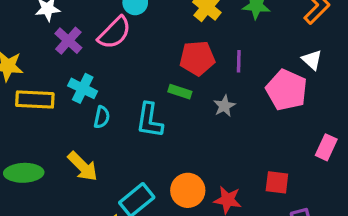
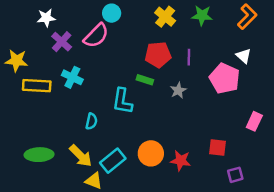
cyan semicircle: (102, 117) -> (91, 121), moved
yellow arrow: (83, 166) -> (81, 156), moved
green ellipse: (24, 173) -> (39, 155), moved

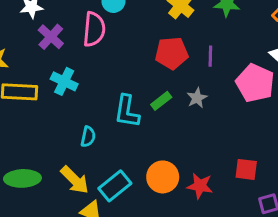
pink semicircle: (96, 36) -> (94, 29), turned -40
green rectangle: (145, 80) -> (161, 101), moved, turned -56

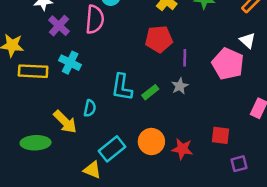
purple line: (210, 56) -> (185, 58), moved
gray star: (197, 98) -> (180, 86), moved
green rectangle: (161, 101) -> (150, 92), moved
yellow arrow: (75, 180) -> (65, 122), moved

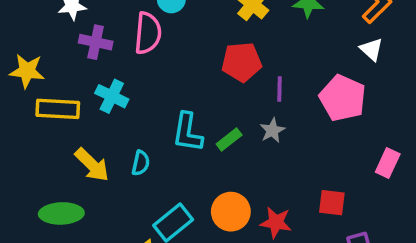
purple cross: (59, 26) -> (96, 42), turned -30
white triangle: (248, 40) -> (371, 49), moved
yellow arrow: (65, 122) -> (92, 165), moved

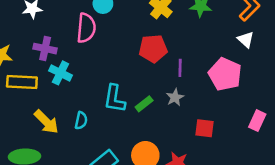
purple cross: (96, 42) -> (45, 49), moved
red square: (332, 203) -> (204, 128), moved

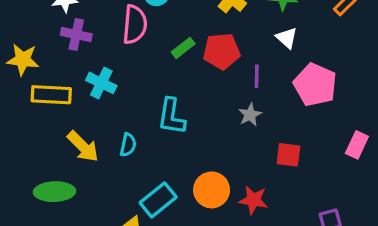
white triangle: (246, 40) -> (287, 38), moved
purple cross: (45, 49) -> (76, 35), moved
green rectangle: (144, 104) -> (183, 48), moved

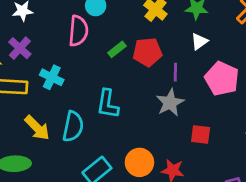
purple cross: (76, 35) -> (20, 48), moved, turned 30
white triangle: (287, 38) -> (199, 41), turned 42
gray star: (250, 115) -> (170, 103), size x1.5
cyan semicircle: (128, 145) -> (73, 127), size x1.6

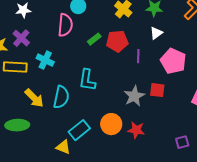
gray star: (170, 103) -> (134, 96), moved
red square: (201, 134) -> (157, 90), moved

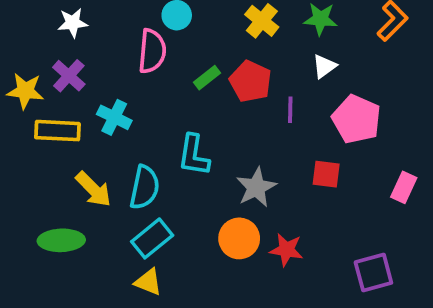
red pentagon: (117, 41) -> (250, 81), turned 30
gray star: (134, 96) -> (256, 187), moved
cyan rectangle: (79, 130) -> (152, 238), moved
purple square: (182, 142) -> (373, 273), size x1.5

